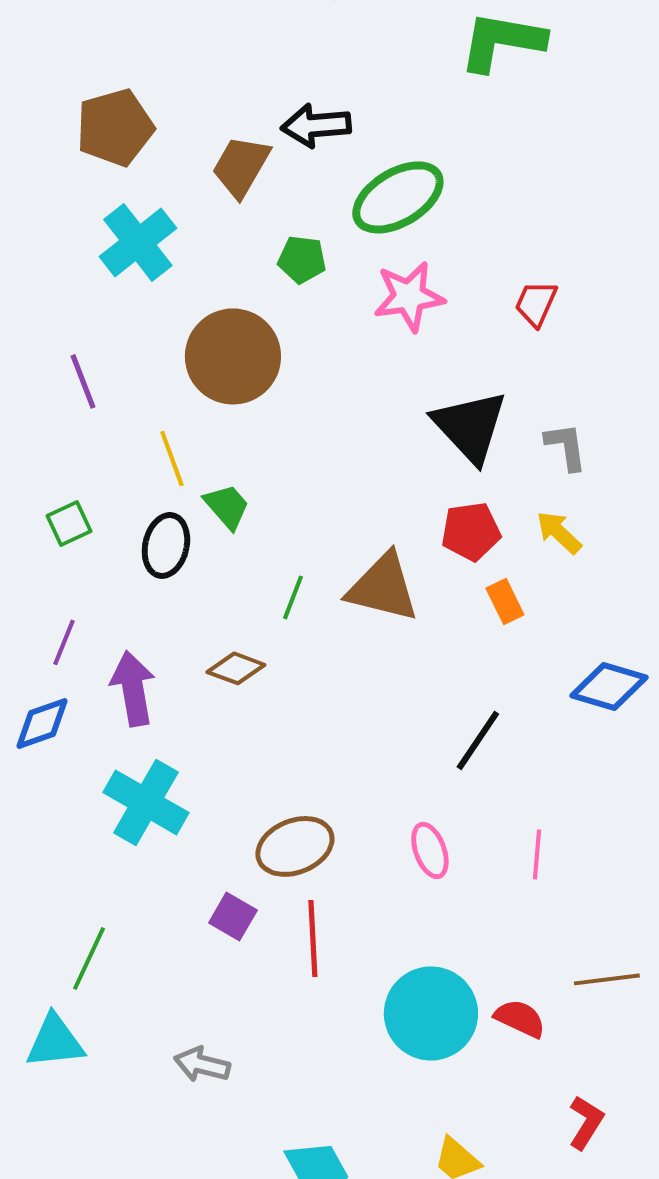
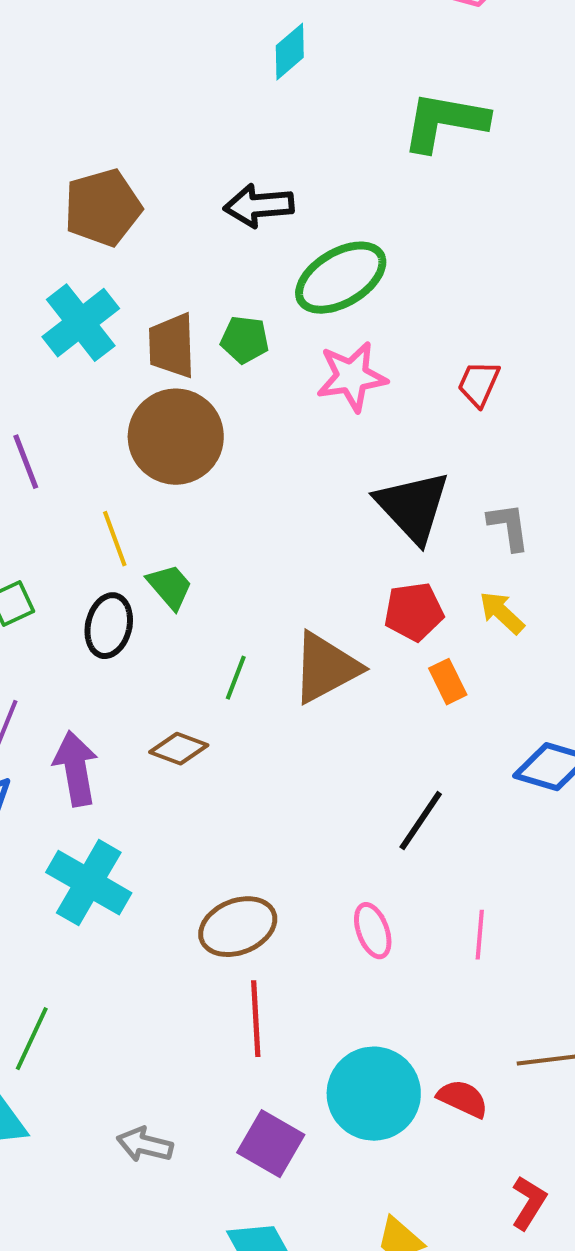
brown pentagon: (115, 127) -> (103, 208), moved
brown trapezoid: (241, 166) -> (172, 346), moved, turned -32
brown triangle: (383, 587) -> (326, 668), turned -42
purple square: (233, 916) -> (271, 1144), moved, size x1.4

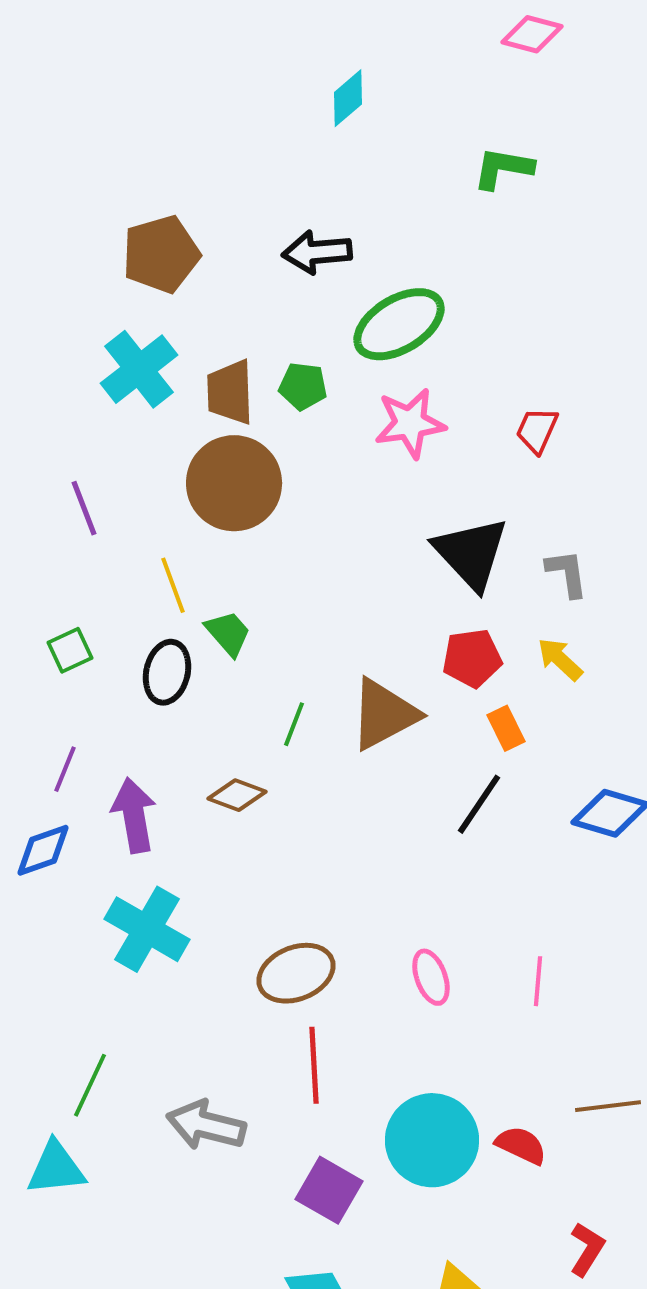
green L-shape: (445, 122) -> (503, 168), size x0.7
black line: (421, 821) -> (479, 804), moved
gray arrow: (145, 1145) -> (206, 1125), moved, size x1.4

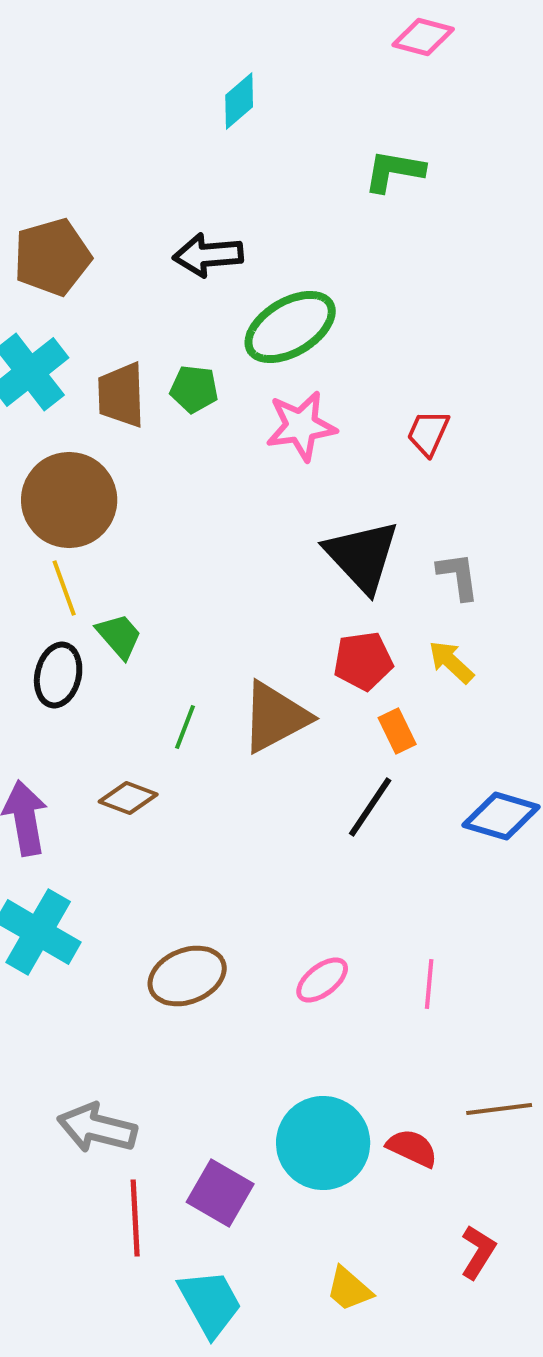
brown circle: (234, 483) -> (69, 500), moved
pink ellipse: (431, 977) -> (322, 980), turned 72
red line: (314, 1065) -> (135, 1218), moved

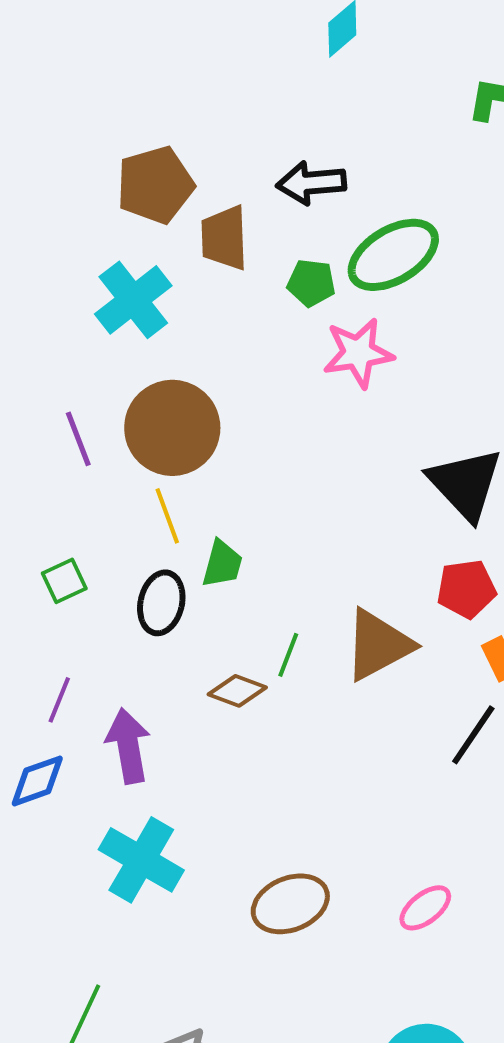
green pentagon: (194, 389) -> (311, 283), moved
brown trapezoid: (121, 395) -> (224, 238), moved
pink star: (301, 426) -> (358, 353), moved
green trapezoid: (119, 636) -> (222, 564), turned 56
brown diamond: (128, 798) -> (237, 691), moved

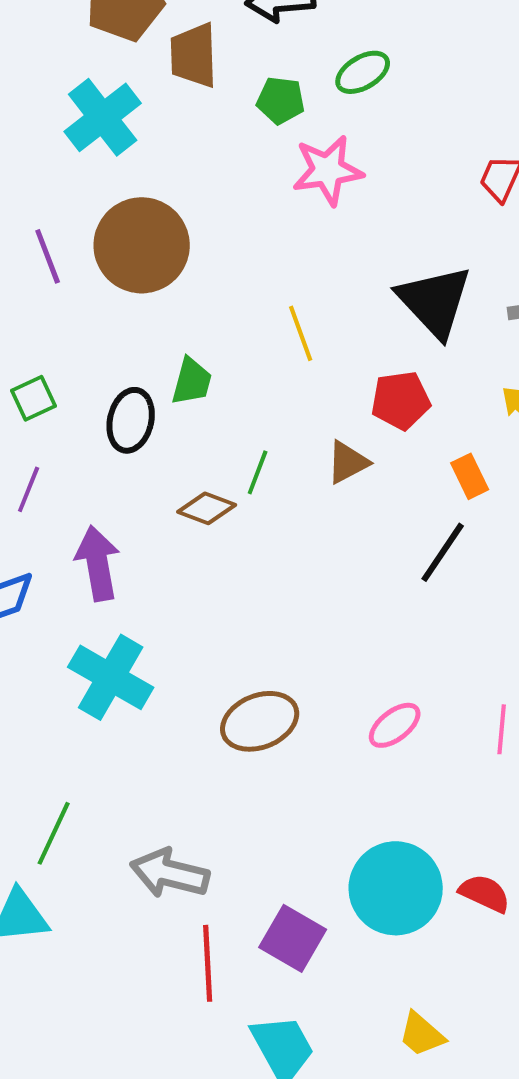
green ellipse: (393, 255) -> (363, 72), size x0.6
yellow line: (167, 516) -> (301, 333), moved
red pentagon: (466, 589) -> (401, 400), moved
brown triangle: (378, 645) -> (348, 462), size x0.6
purple line: (59, 700) -> (29, 489), moved

